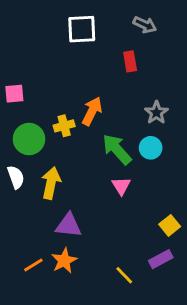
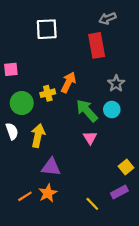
gray arrow: (145, 25) -> (107, 18), turned 133
white square: (82, 29) -> (47, 29), moved
red rectangle: (130, 61) -> (97, 45), size x1.6

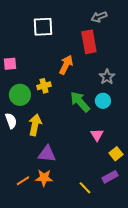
orange arrow: (68, 82) -> (66, 65), moved
pink triangle: (90, 138) -> (97, 135), moved
orange star: (48, 193) -> (44, 178), turned 30

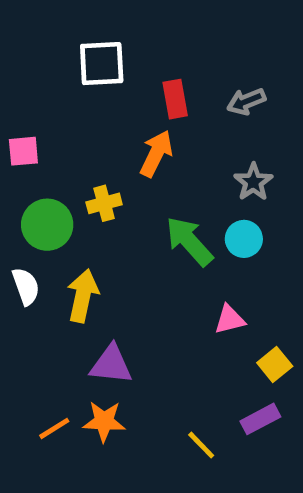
gray arrow: (99, 17) -> (246, 101), moved
red rectangle: (89, 42) -> (175, 99), moved, size x0.7
pink triangle: (97, 135) -> (230, 319), turned 48

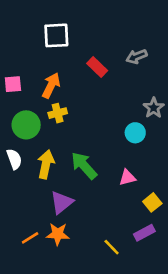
red rectangle: (175, 99) -> (97, 67), moved, turned -36
orange arrow: (156, 154) -> (51, 85), moved
gray star: (253, 182) -> (154, 108), moved
green arrow: (189, 241) -> (84, 166), moved
purple triangle: (111, 364) -> (62, 202), turned -45

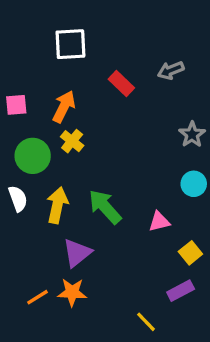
yellow cross: (58, 113) -> (72, 141), turned -36
cyan circle: (135, 133) -> (194, 184), moved
yellow line: (112, 247) -> (146, 322), moved

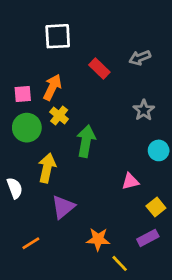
pink square: (16, 105) -> (23, 94), moved
gray star: (192, 134) -> (144, 110), moved
white semicircle: (18, 199) -> (15, 188), moved
green arrow: (105, 207) -> (86, 141), moved, turned 52
orange star: (72, 292) -> (98, 239), moved

